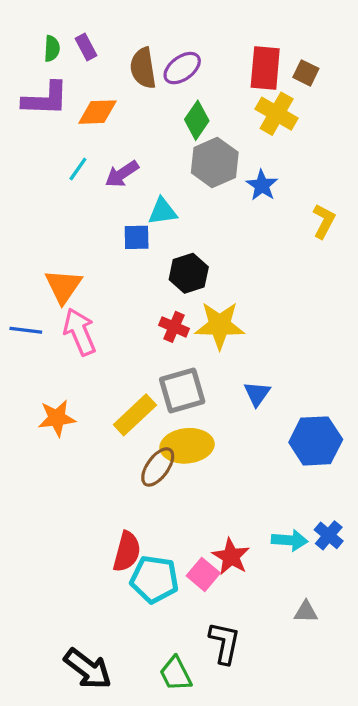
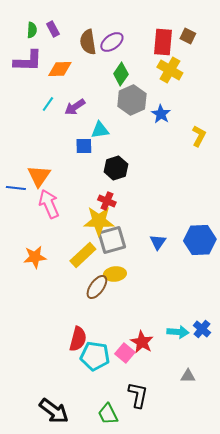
brown square: (306, 73) -> (188, 36), moved
yellow star: (220, 325) -> (99, 221), moved
blue line: (26, 330) -> (16, 188), moved
blue hexagon: (316, 441) -> (200, 240), moved
yellow ellipse: (187, 446) -> (115, 274), size x0.7

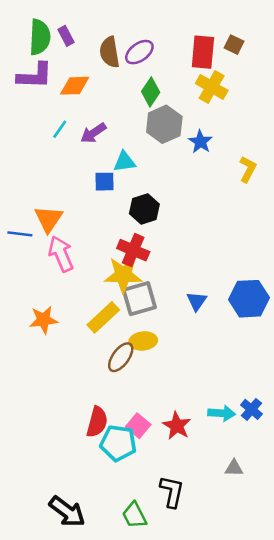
green semicircle: (32, 30) -> (40, 37), size x1.8
red cross: (107, 201) -> (133, 250), size x1.4
pink square: (125, 353) -> (138, 426), moved

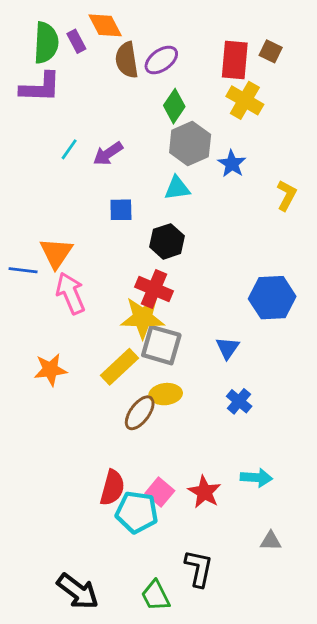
orange diamond: (75, 86) -> (105, 25), moved, turned 64
cyan triangle: (124, 162) -> (177, 188), moved
gray square: (139, 299) -> (161, 345), turned 32
blue hexagon: (249, 299) -> (272, 298), moved
blue cross: (251, 409) -> (239, 401), moved

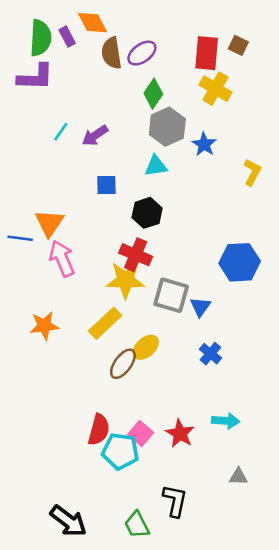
gray square: (161, 345) -> (171, 295), moved
yellow ellipse: (166, 394) -> (146, 347), turned -36

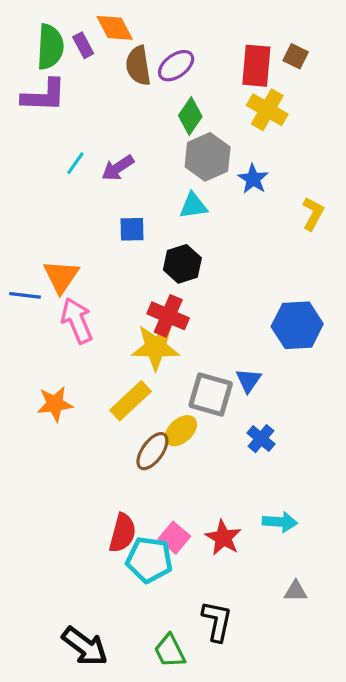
gray square: (171, 295) -> (211, 394), moved

